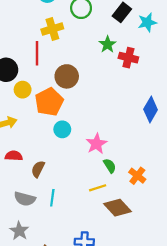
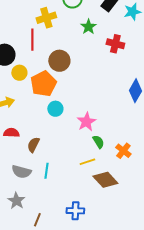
green star: (108, 44) -> (88, 27), moved

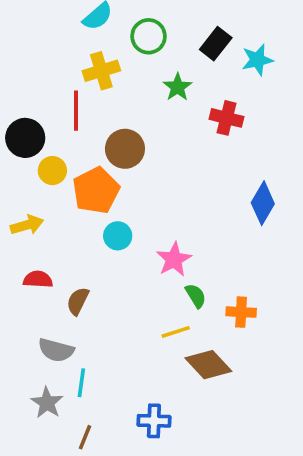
orange cross: (123, 151) -> (241, 312), turned -35
cyan line: (46, 171) -> (81, 383), moved

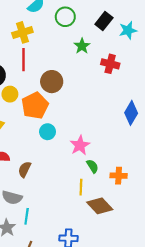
yellow cross: (101, 71) -> (22, 32), moved
yellow line: (176, 332) -> (81, 187), turned -70

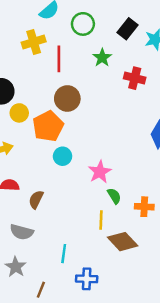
red line: (23, 60) -> (59, 59), moved
cyan line: (27, 216) -> (64, 254), moved

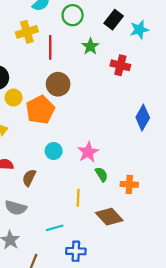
cyan circle: (63, 156) -> (54, 151), moved
yellow line: (101, 220) -> (78, 198), moved
cyan line: (64, 254) -> (55, 228), turned 66

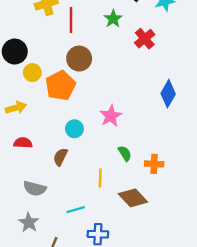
red cross: (120, 65) -> (145, 39), turned 36
pink star: (88, 152) -> (111, 116), moved
brown semicircle: (29, 178) -> (60, 157), moved

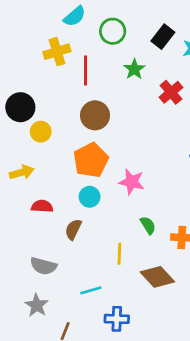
orange pentagon: (60, 85) -> (91, 160), moved
pink star: (111, 116) -> (132, 182), turned -30
red semicircle: (23, 143) -> (42, 206), moved

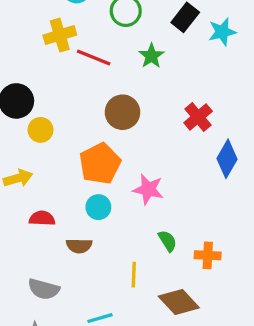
red line: (85, 71) -> (94, 58), turned -68
red cross: (171, 92) -> (198, 117), moved
brown circle: (95, 115) -> (122, 112), moved
brown semicircle: (73, 229) -> (79, 246), turned -115

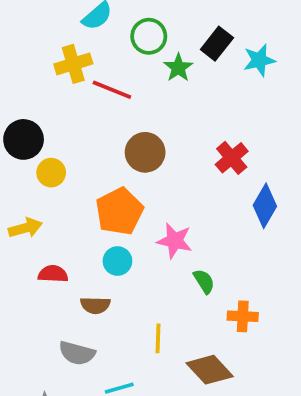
green star: (151, 56) -> (178, 68), moved
green semicircle: (168, 241) -> (204, 281), moved
gray semicircle: (44, 289) -> (77, 353), moved

